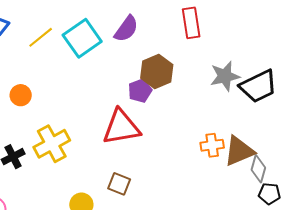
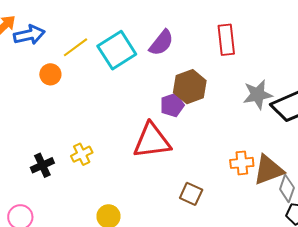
orange circle: (21, 95) -> (50, 74), moved
yellow cross: (52, 144) -> (82, 154), size x0.6
brown square: (119, 184) -> (191, 194), moved

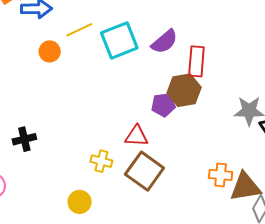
red rectangle: (226, 40) -> (196, 61), moved
red triangle: (152, 141) -> (136, 136), size x0.6
yellow cross: (82, 154) -> (101, 161), moved, turned 30
brown square: (191, 194) -> (144, 171), moved, size x1.6

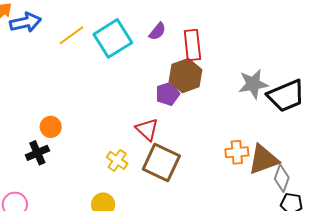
purple semicircle: (165, 42) -> (157, 31), size x0.7
orange circle: (50, 51) -> (51, 127), moved
red triangle: (136, 136) -> (147, 129), turned 50
yellow cross: (101, 161) -> (117, 160), turned 30

